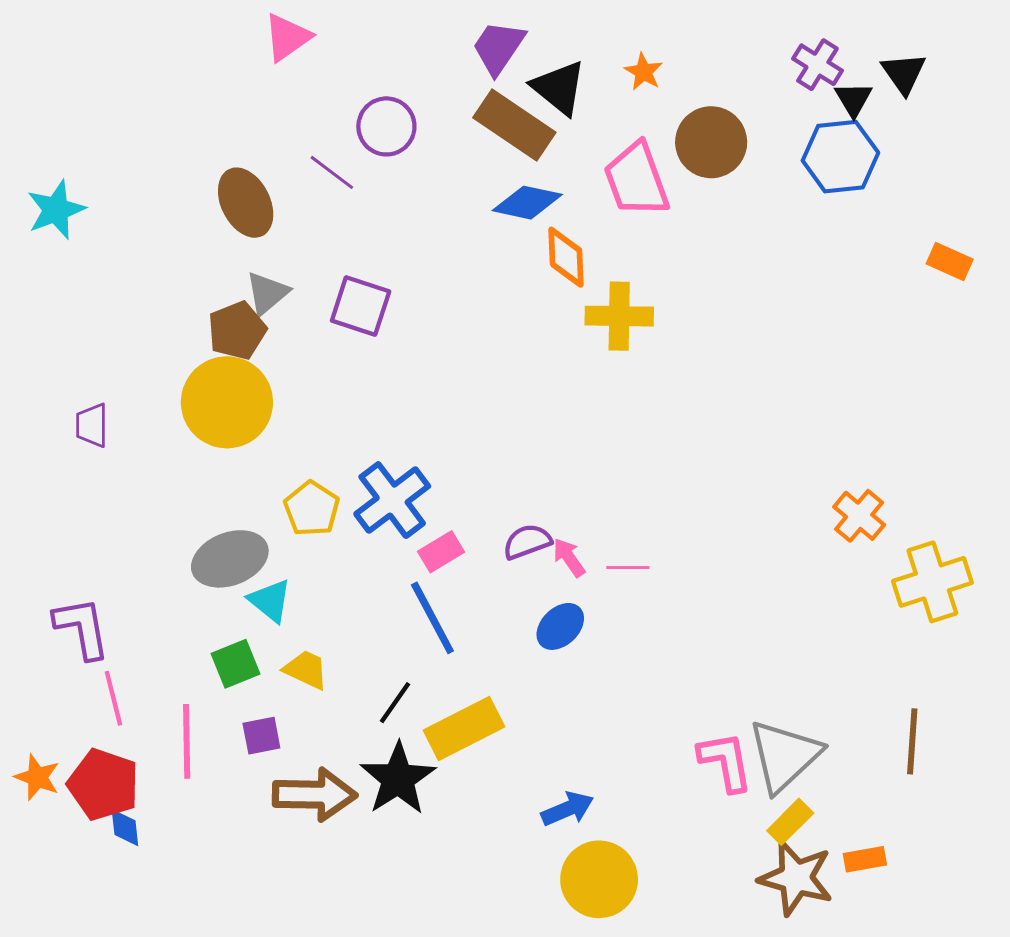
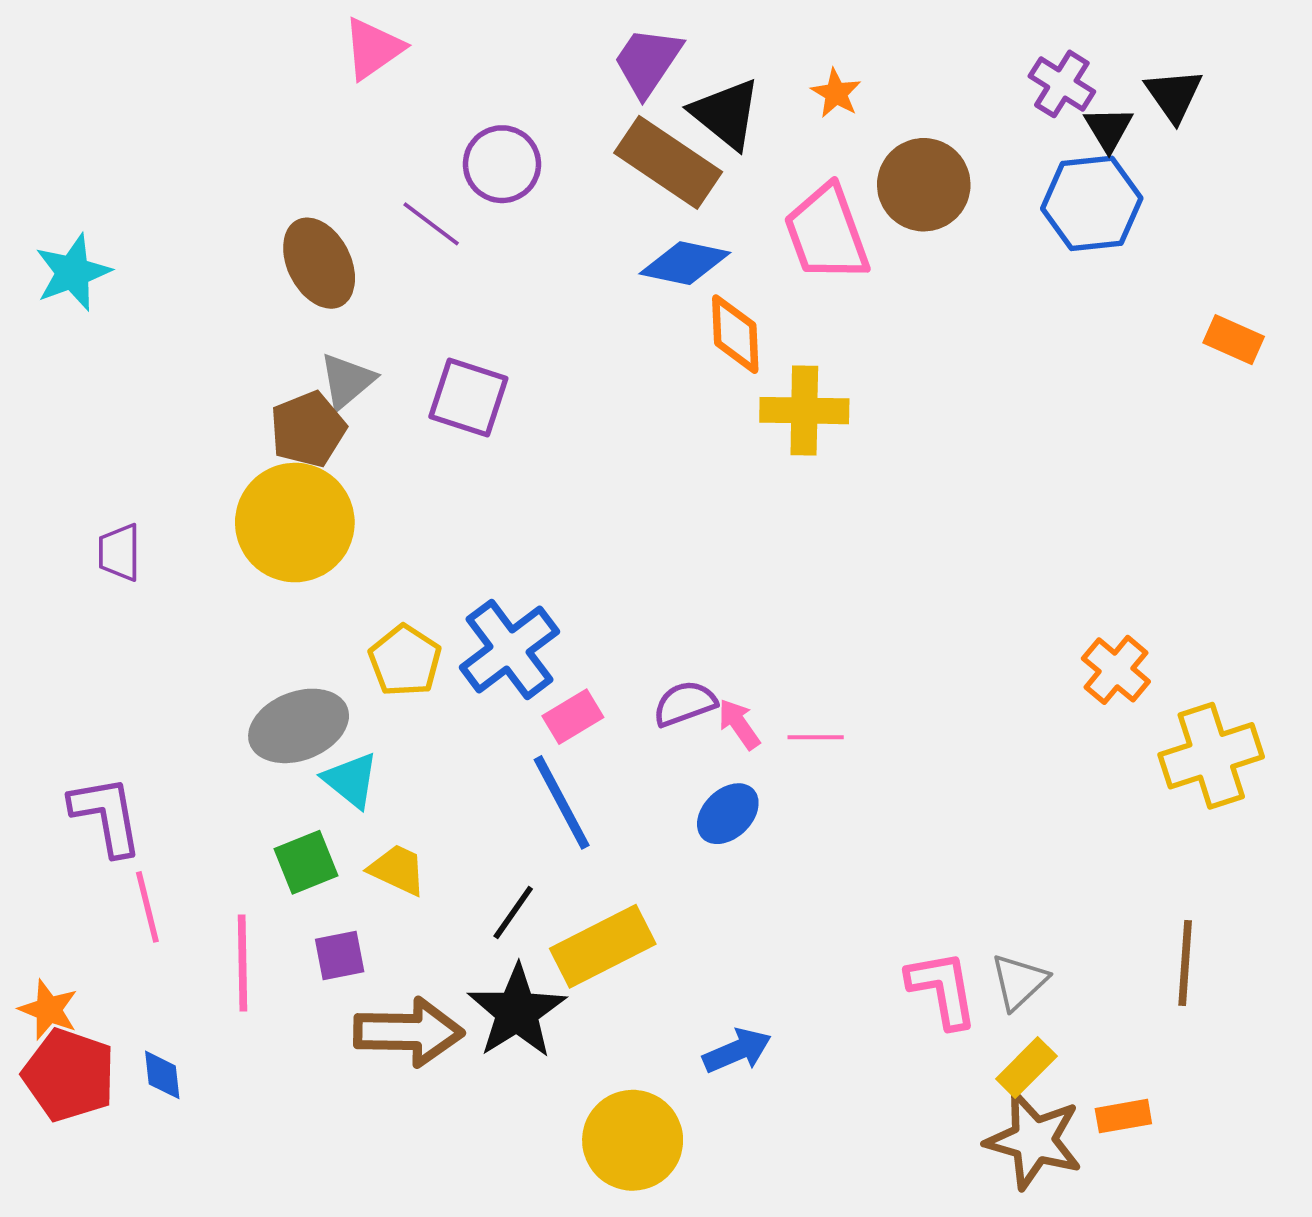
gray triangle: (784, 756) -> (1019, 982), size x0.6
red pentagon: (103, 784) -> (69, 1075), moved
yellow circle: (599, 879) -> (633, 1140), moved

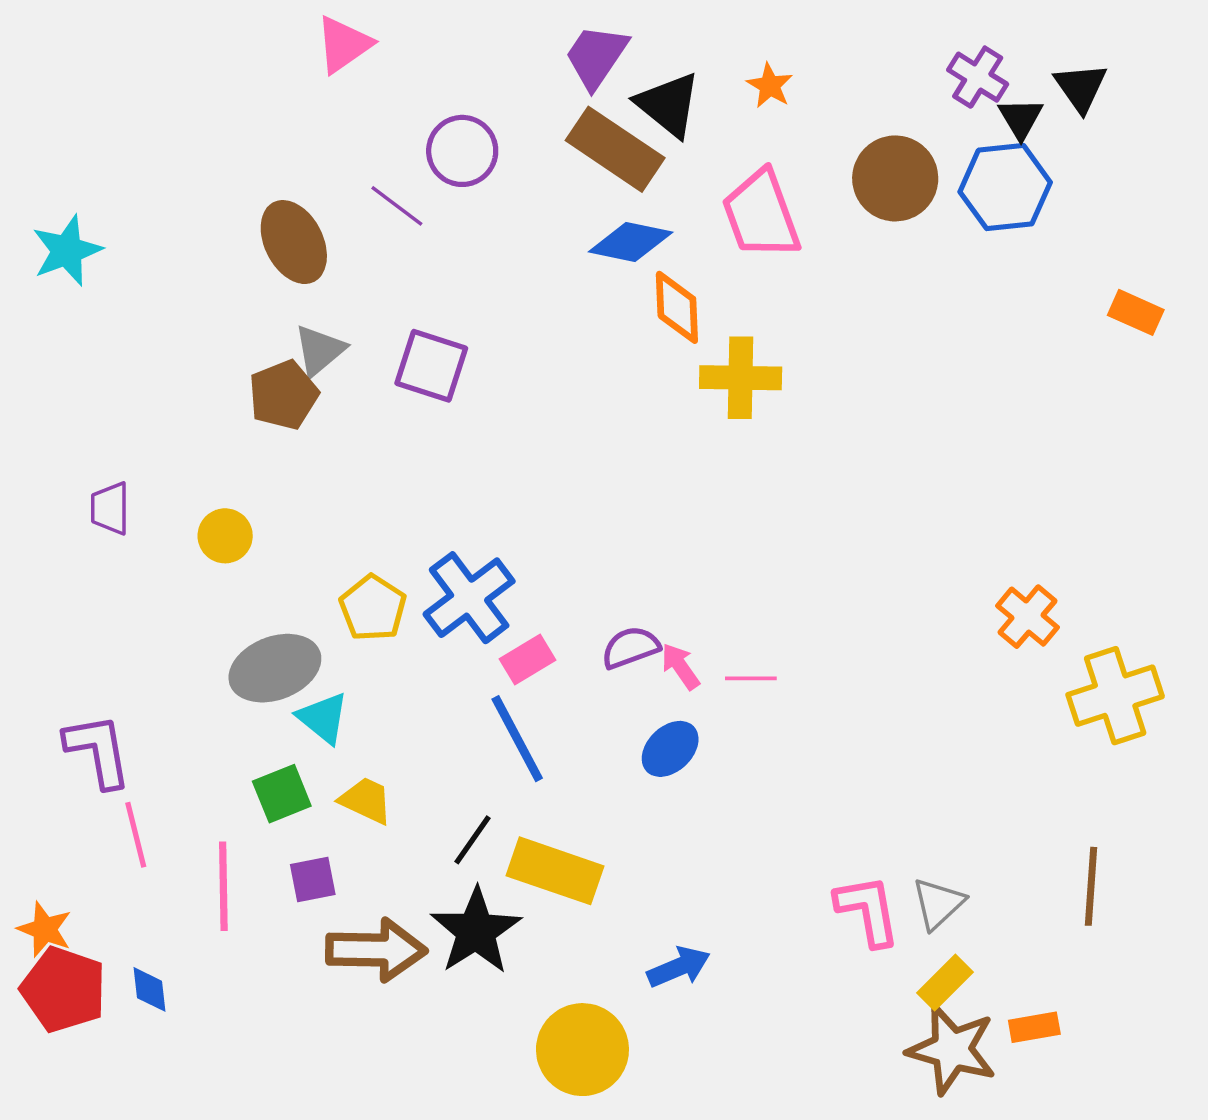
brown circle: (924, 185) -> (895, 178), moved
yellow circle: (295, 523) -> (225, 536), moved, size x0.5
yellow rectangle: (603, 946) -> (555, 871), turned 46

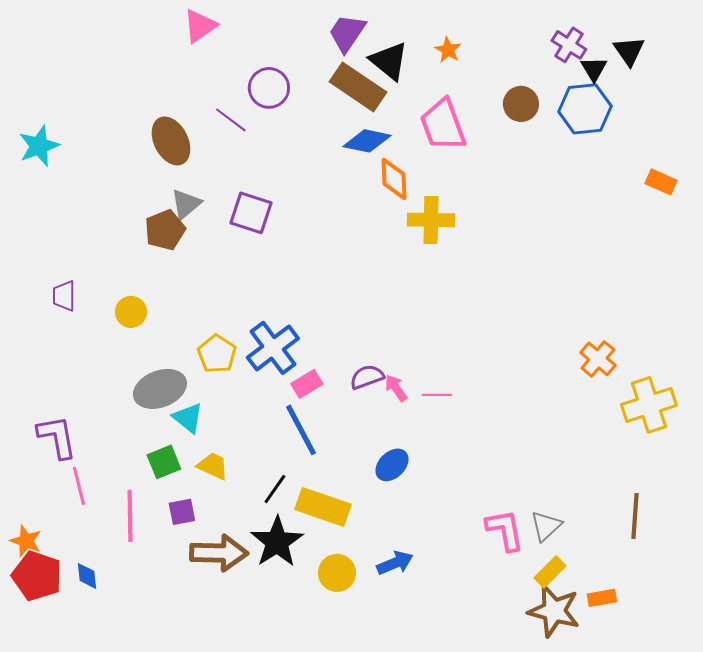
brown circle: (895, 178) -> (521, 104), size x0.7
blue ellipse: (670, 749) -> (392, 465), moved
yellow circle: (582, 1050) -> (337, 573), moved, size x0.7

